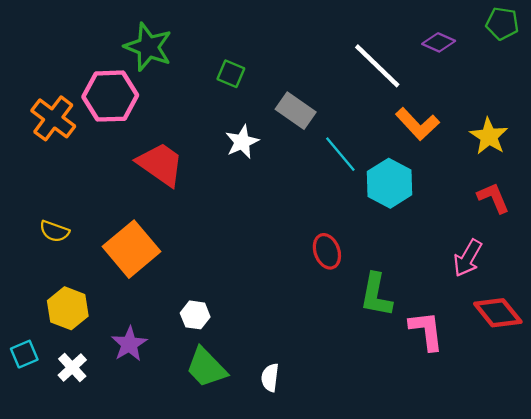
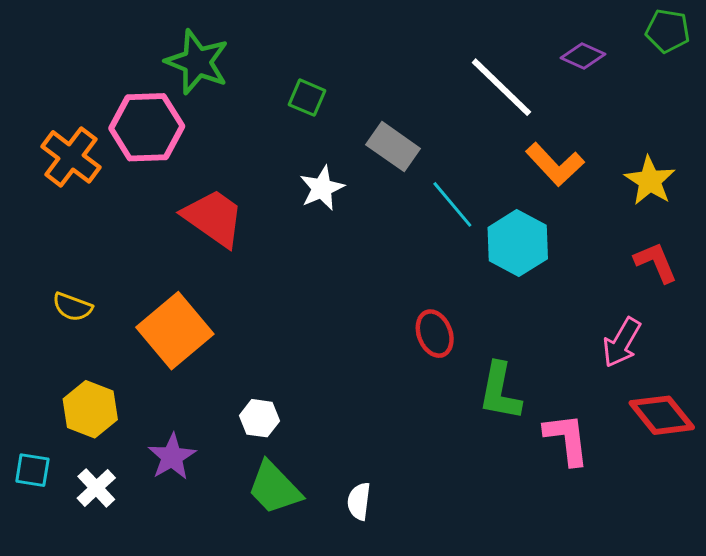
cyan square: (24, 354) -> (32, 470), turned 32

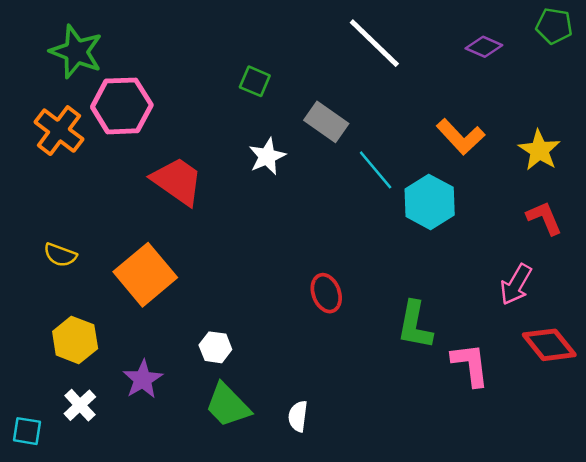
green star: (197, 62) -> (76, 52), moved
white line: (501, 87) -> (374, 43), moved
red ellipse: (435, 334) -> (326, 293), moved
cyan square: (32, 470) -> (27, 431), moved

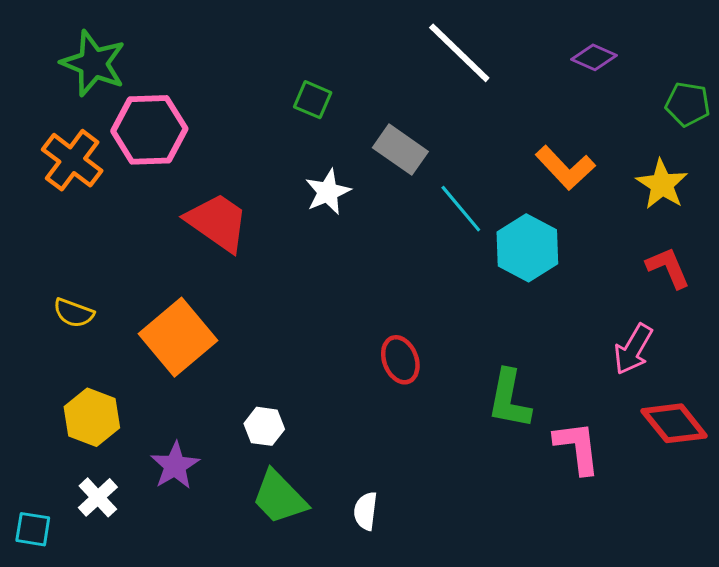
green pentagon: (554, 26) -> (688, 104), moved

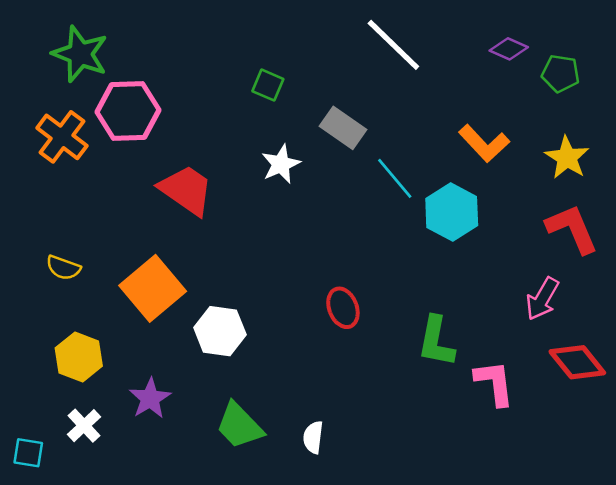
green pentagon: (688, 104) -> (560, 73), moved
red L-shape: (668, 268) -> (572, 229), size x1.4
white hexagon: (264, 426) -> (220, 331), moved, size x1.5

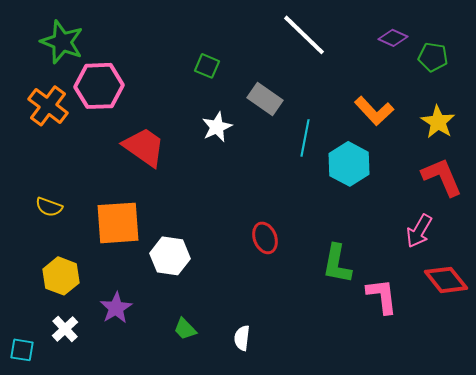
cyan line: (395, 178) -> (305, 138), turned 51
orange square: (153, 288) -> (118, 223), turned 36
green trapezoid: (239, 426) -> (185, 329), size x0.6

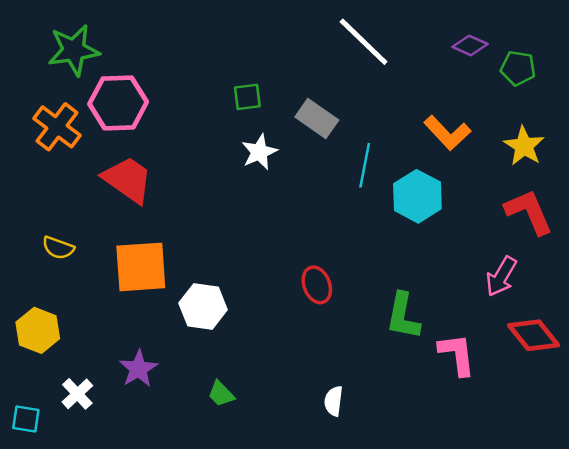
green star: (62, 42) -> (74, 50), turned -30
green square: (207, 66) -> (247, 97), moved, turned -30
red trapezoid: (144, 147) -> (128, 180), moved
yellow hexagon: (61, 276) -> (38, 330), moved
white semicircle: (242, 338) -> (334, 401), moved

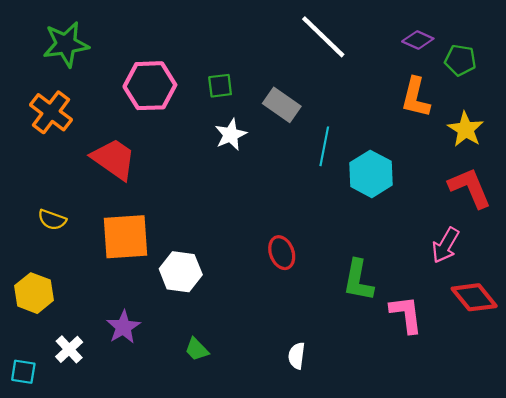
pink hexagon: (118, 103) -> (150, 86), moved
orange L-shape: (447, 133) -> (416, 97), moved, turned 57

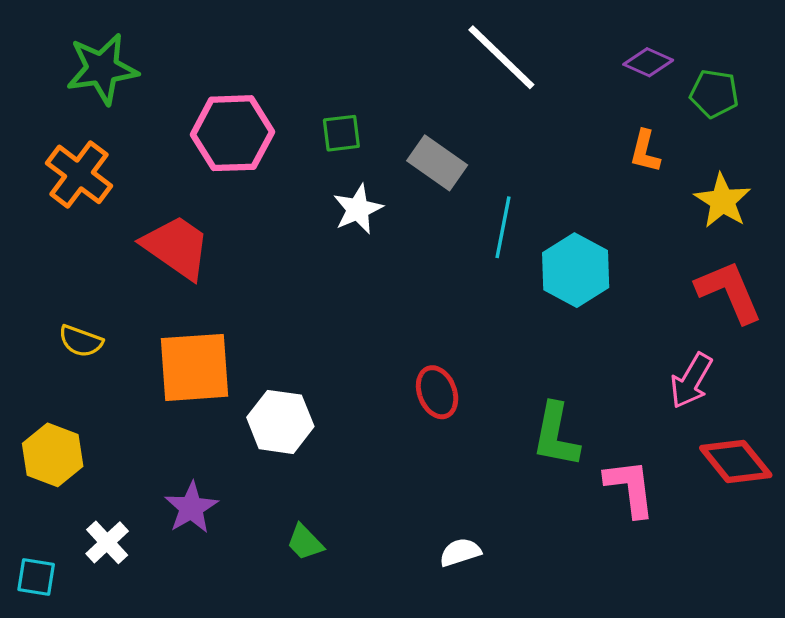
orange L-shape: (416, 97) -> (645, 151), size x0.7
white semicircle: (297, 356) -> (460, 552), turned 65

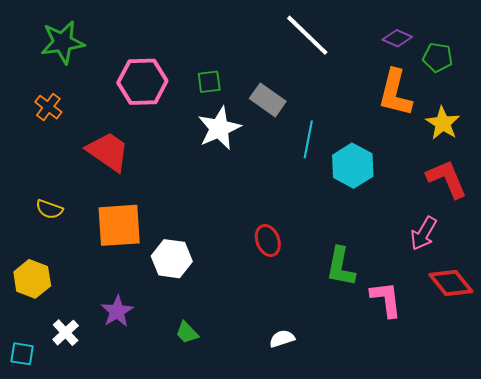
orange L-shape: (645, 151) -> (395, 93), size x1.8
orange cross: (79, 174) -> (48, 107), size x0.7
white star: (358, 209) -> (219, 128), size x1.4

